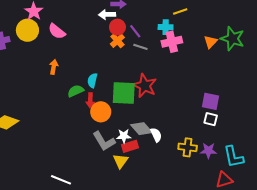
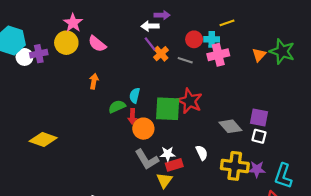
red circle: (117, 27) -> (194, 39), moved
purple line: (135, 31) -> (150, 44), moved
gray diamond: (142, 129) -> (230, 126), moved
yellow cross: (188, 147) -> (235, 166), size x1.4
cyan L-shape: (234, 157) -> (283, 176), turned 30

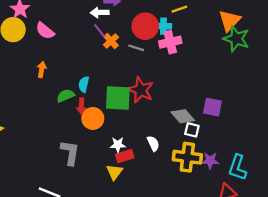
red circle: (194, 39) -> (145, 26), size x1.5
orange triangle: (259, 55) -> (230, 21), moved, size x1.5
white square: (259, 136) -> (192, 130), moved
gray L-shape: (147, 159) -> (70, 153), moved, turned -140

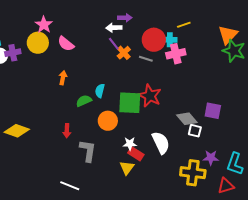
red arrow: (81, 106) -> (67, 131), moved
white semicircle: (153, 144) -> (161, 143), size x1.6
red rectangle: (125, 156) -> (136, 154), turned 49
yellow cross: (187, 157) -> (193, 173), moved

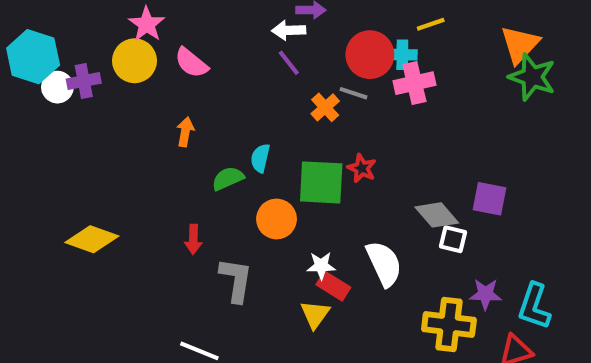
orange cross: (124, 53) -> (325, 107), moved
red star: (150, 96) -> (362, 168), size x0.6

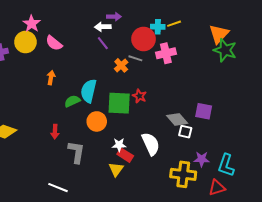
cyan cross: (402, 55) -> (158, 27), moved
cyan semicircle: (260, 158) -> (89, 91), size x1.6

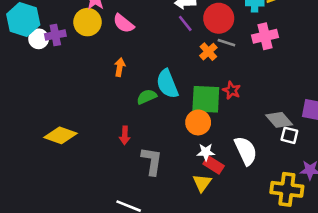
red circle: (144, 39) -> (219, 18), moved
cyan semicircle: (89, 91) -> (167, 84), turned -35
orange circle: (97, 121) -> (198, 122), moved

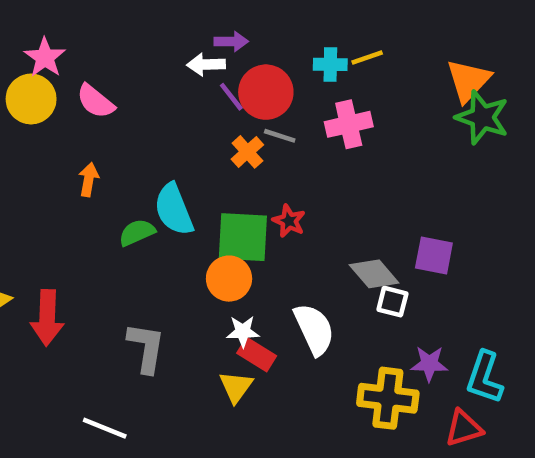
purple line: (185, 23) -> (231, 97), moved
red arrow: (125, 135) -> (47, 318), moved, size x1.6

